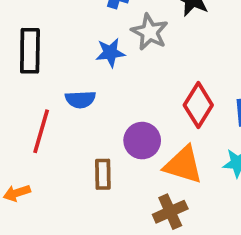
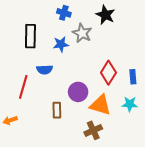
black rectangle: (30, 51) -> (30, 36), moved

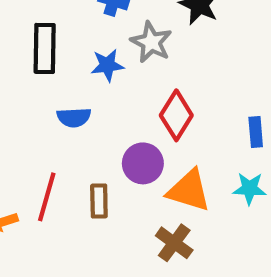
red diamond: (108, 73) -> (176, 115), moved
red line: (23, 87) -> (47, 197), moved
brown cross: (93, 130) -> (174, 243), turned -30

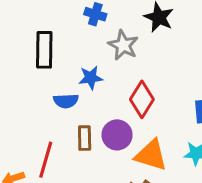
blue star: (107, 65) -> (91, 78), moved
brown rectangle: (99, 201) -> (85, 138), moved

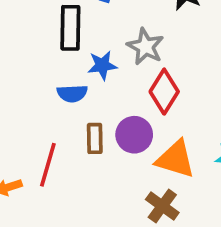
gray star: (123, 45) -> (145, 47), moved
black rectangle: (44, 50) -> (70, 28), moved

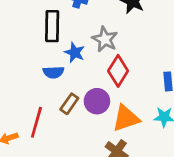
blue star: (102, 65) -> (75, 52), turned 30
brown rectangle: (95, 138) -> (69, 104), turned 36
orange triangle: (175, 159) -> (126, 118), turned -36

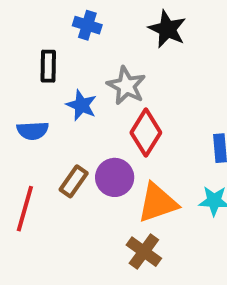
black rectangle: (52, 26) -> (48, 66), size x0.7
blue semicircle: (54, 72) -> (33, 131), moved

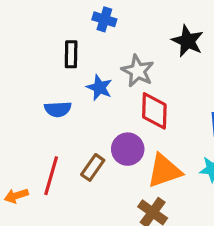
black star: (167, 29) -> (188, 41), moved
red diamond: (146, 133) -> (154, 111), turned -30
brown rectangle: (74, 181) -> (93, 167), moved

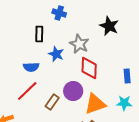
red line: (51, 176) -> (27, 91), moved, turned 30

